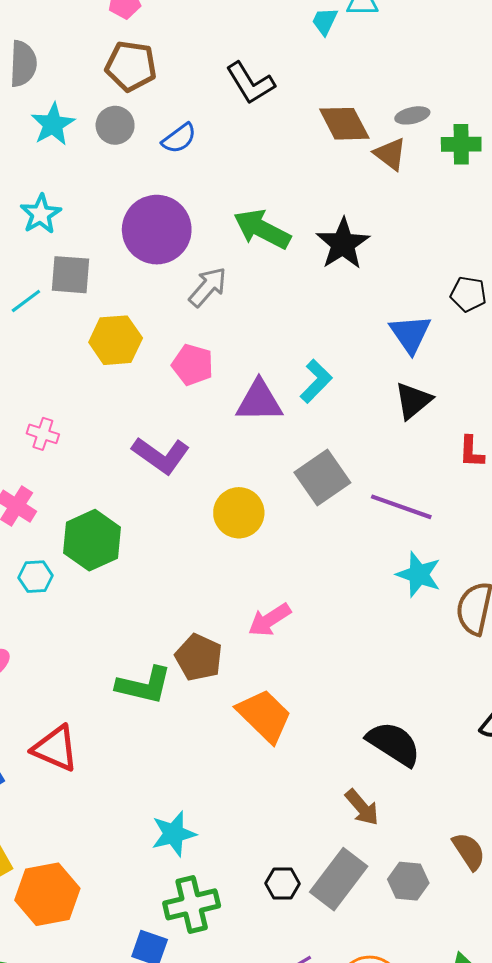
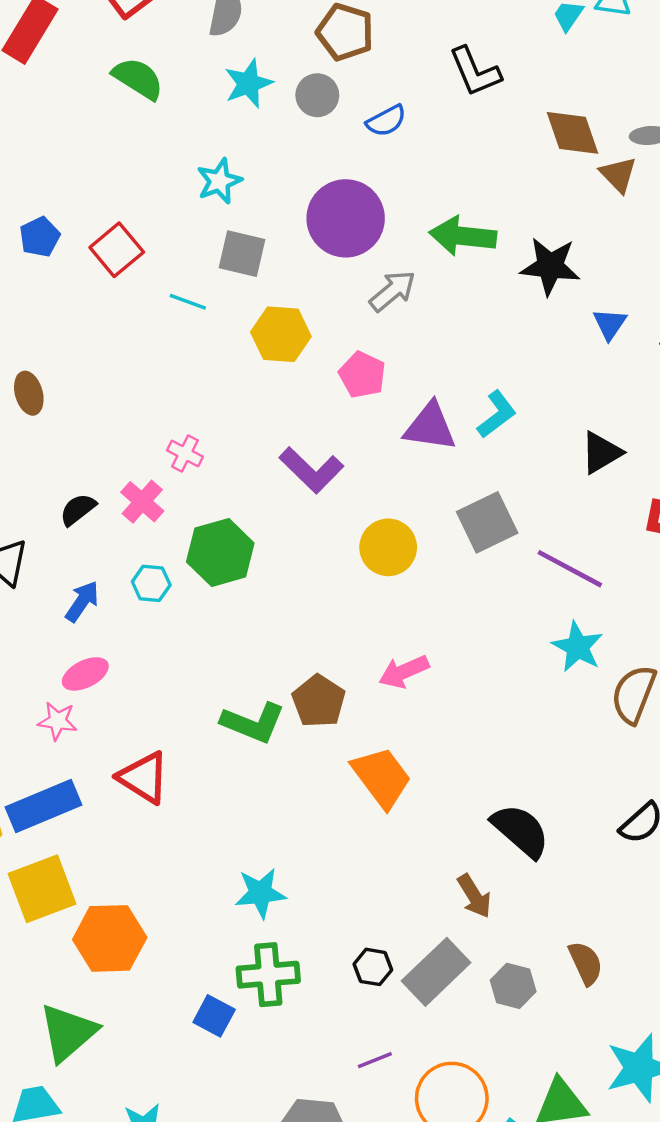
green arrow: (262, 229) -> (463, 236), turned -30
black star: (343, 244) -> (550, 266), turned 30
cyan line: (26, 301) -> (188, 302), moved, turned 48
blue triangle: (410, 334) -> (610, 324), moved, size x0.7
pink cross: (43, 434) -> (185, 454), moved

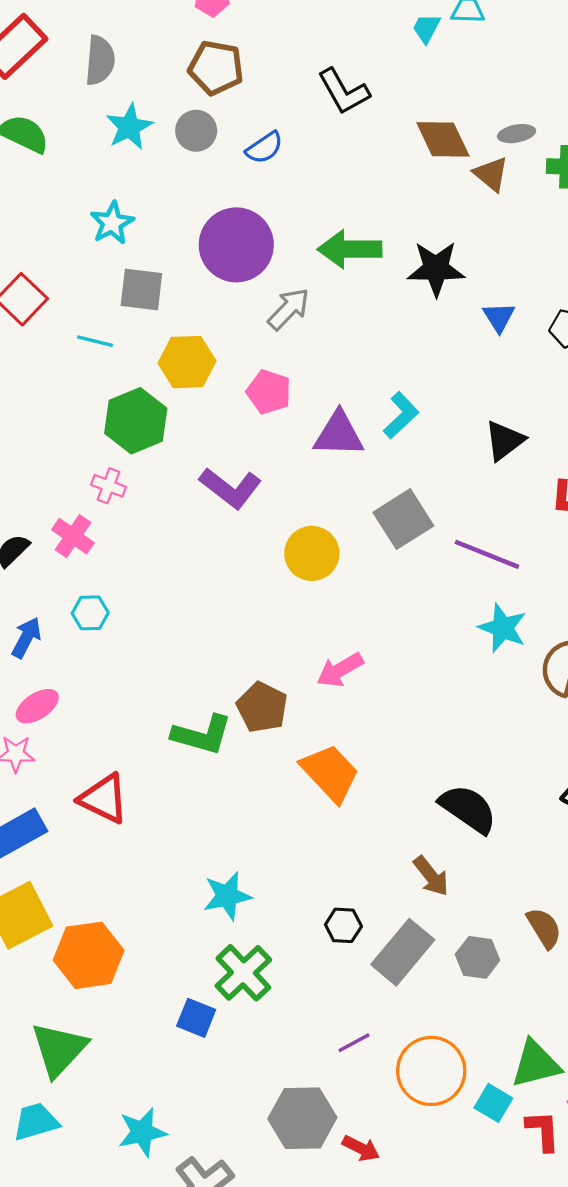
green hexagon: (220, 553) -> (136, 421), moved
black hexagon: (373, 967) -> (343, 925), moved
green cross: (268, 975) -> (243, 973), turned -32

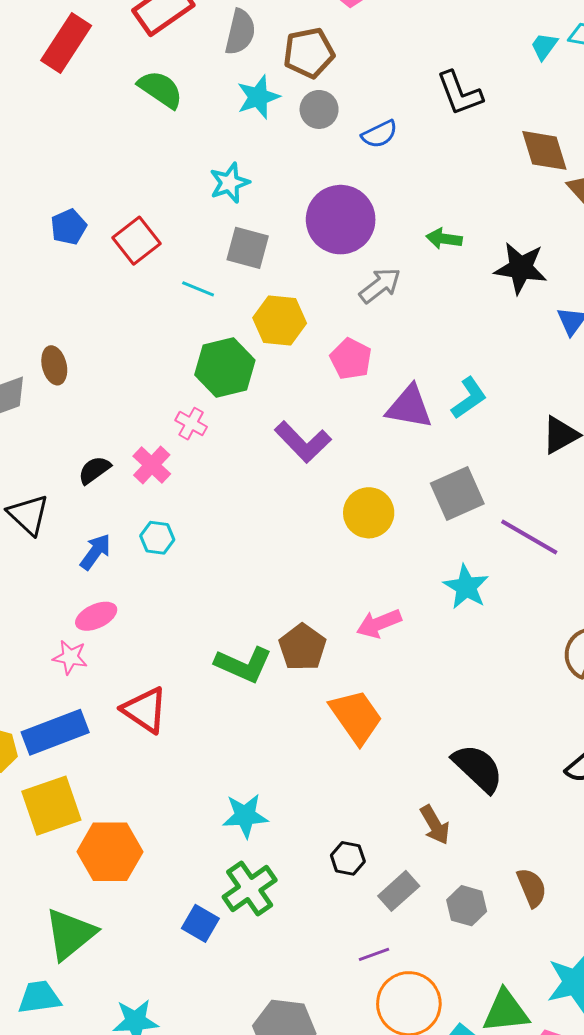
brown pentagon: (216, 68) -> (309, 53), moved, turned -30
green arrow: (350, 249) -> (444, 239), size x0.6
cyan star: (503, 628) -> (466, 587), moved
gray rectangle: (403, 952) -> (399, 891), size x0.7
purple line: (354, 1043) -> (374, 954), moved

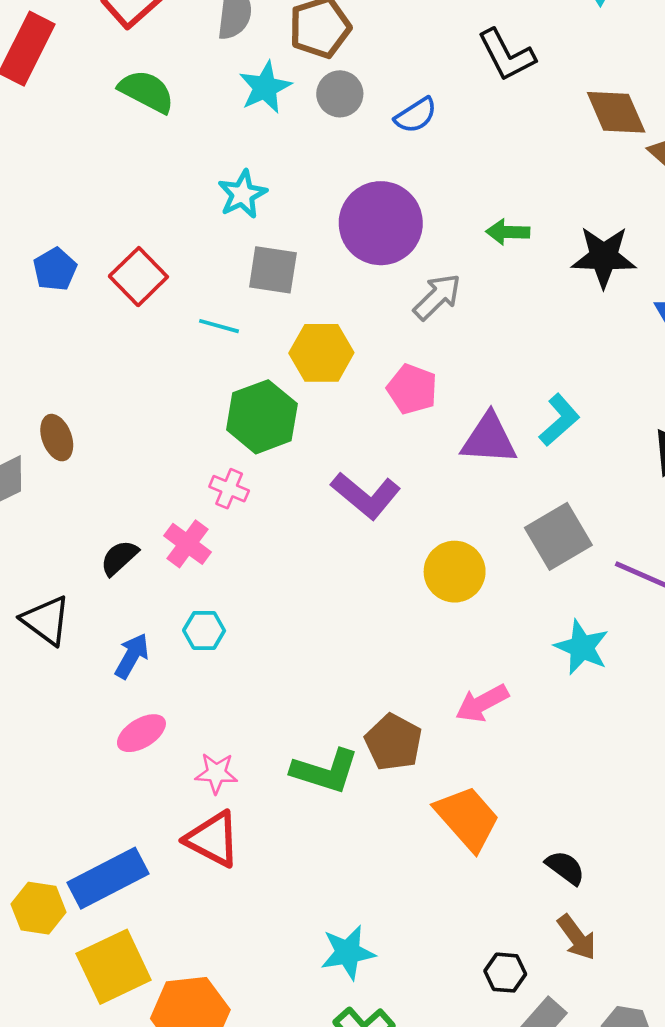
pink star: (70, 657) -> (216, 773), moved
black semicircle: (478, 768) -> (565, 868), moved, size x0.6
black hexagon: (348, 858) -> (505, 973), moved

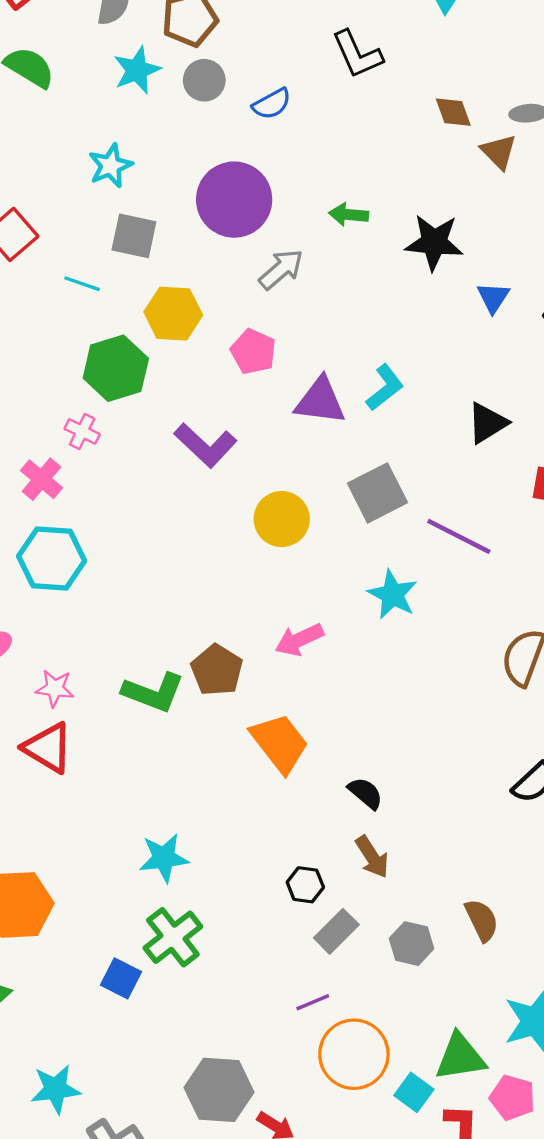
brown diamond: (616, 112) -> (453, 112), size x0.7
cyan hexagon: (204, 630) -> (52, 558), size x1.8

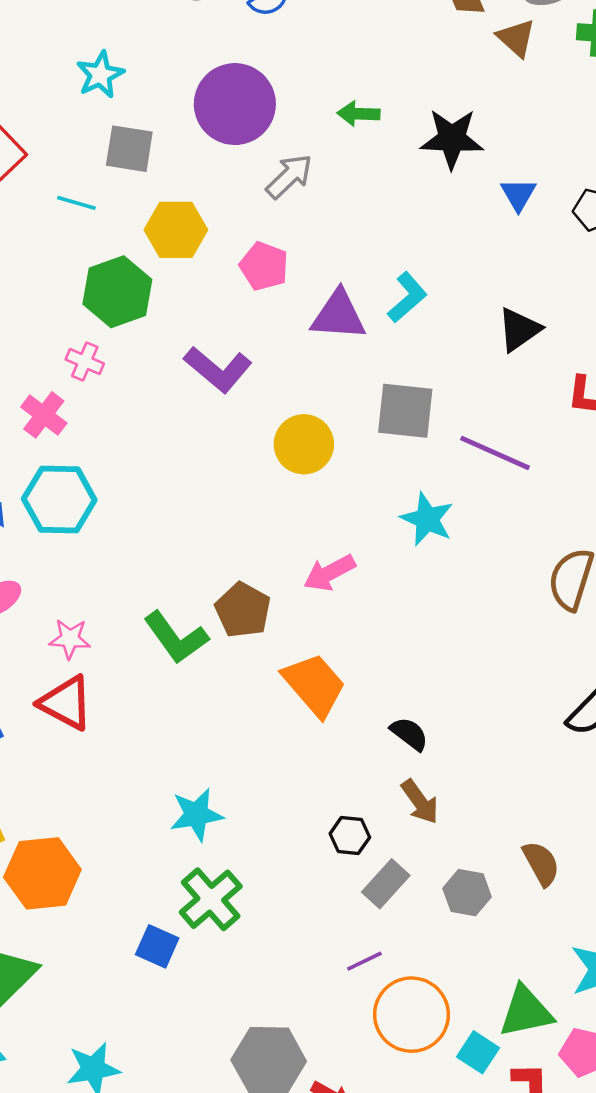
gray square: (378, 493) -> (405, 411), turned 36
green L-shape: (153, 692) -> (176, 638), turned 36

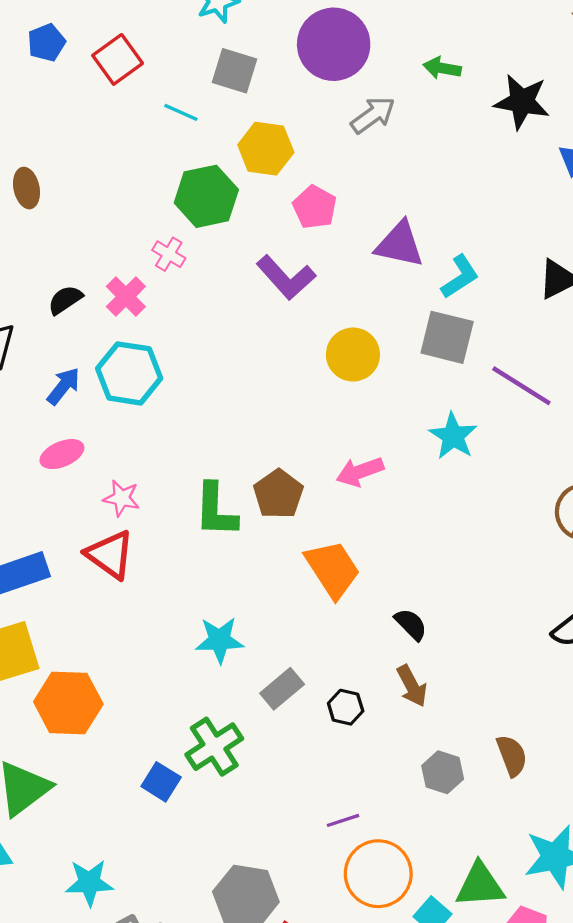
pink pentagon: (264, 266) -> (315, 207), moved
cyan L-shape: (407, 297) -> (460, 277), moved
green L-shape: (176, 638) -> (216, 510), turned 30
cyan star: (196, 815) -> (220, 640), moved
gray rectangle: (386, 884) -> (282, 689), moved

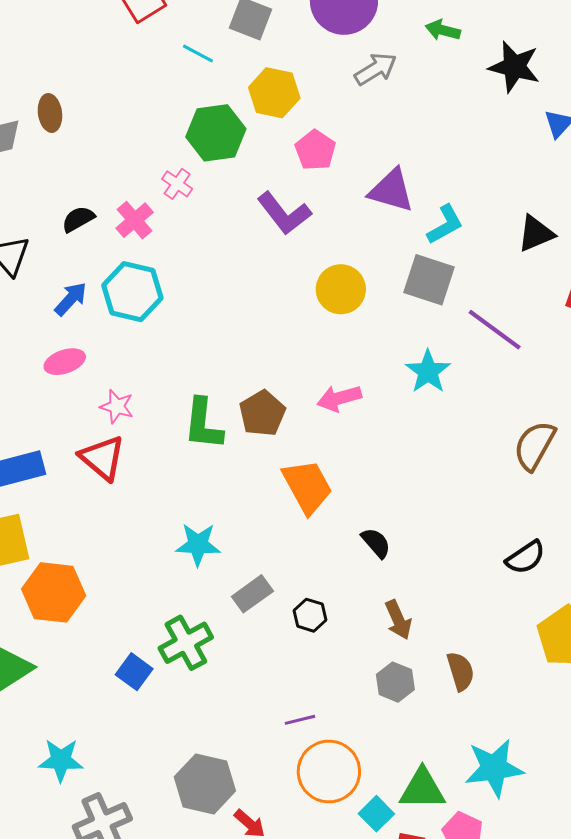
brown arrow: (412, 686) -> (398, 620), moved

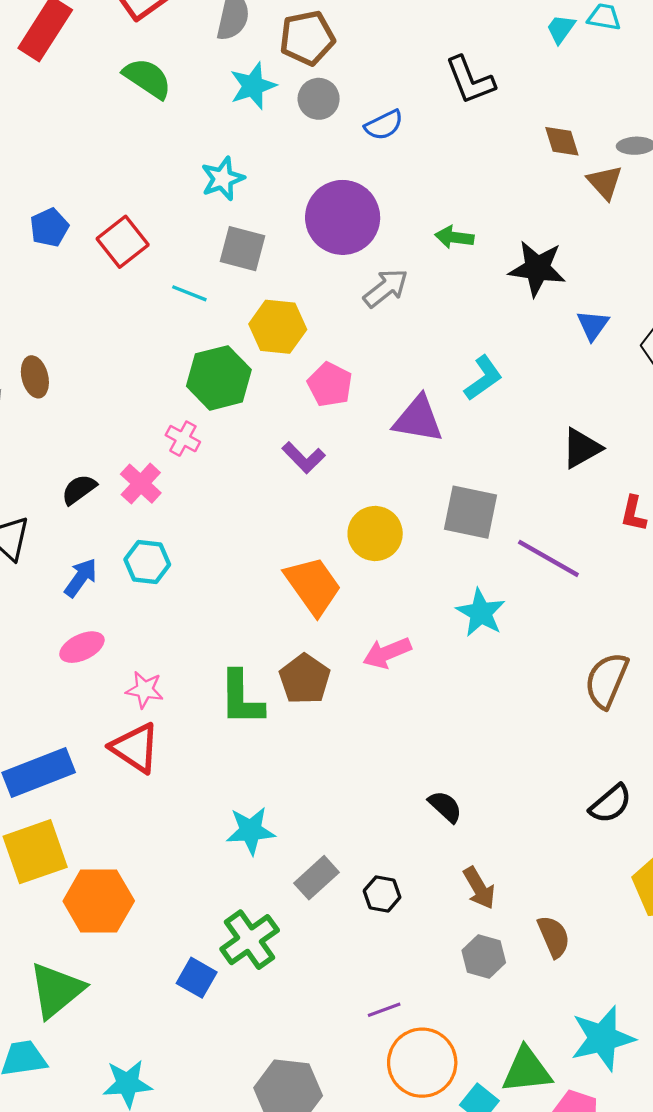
purple L-shape: (284, 213) -> (304, 458), size x0.7
cyan L-shape: (445, 224) -> (483, 378), moved
cyan hexagon: (132, 292) -> (147, 562), size x0.7
orange trapezoid: (307, 487) -> (313, 586), moved

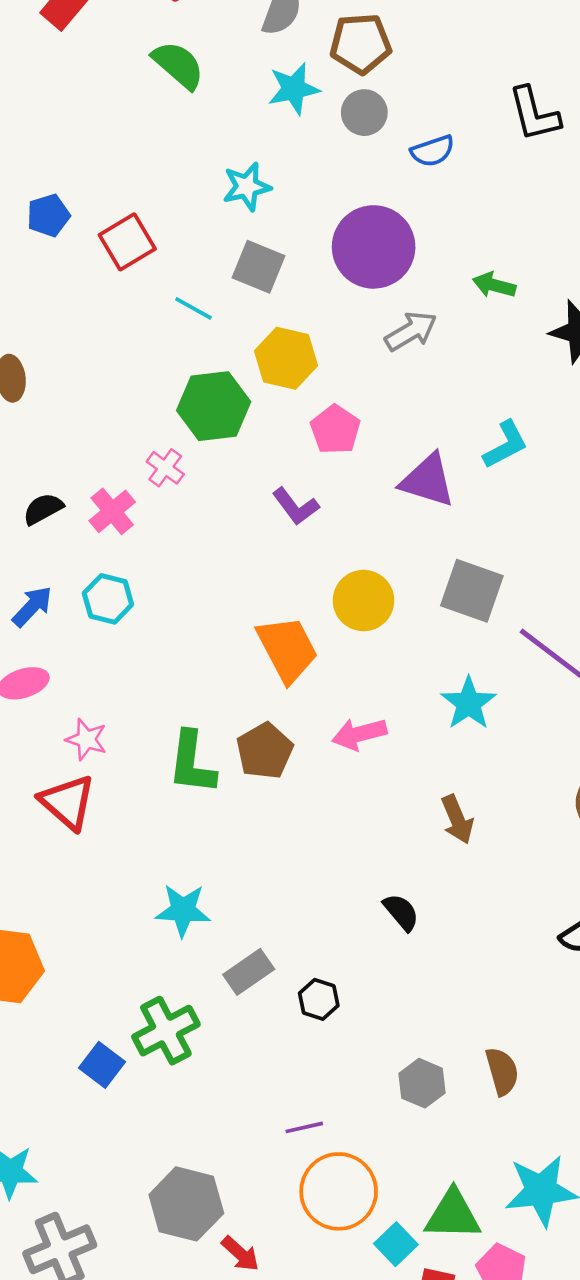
brown arrow: (479, 888) -> (457, 819), moved

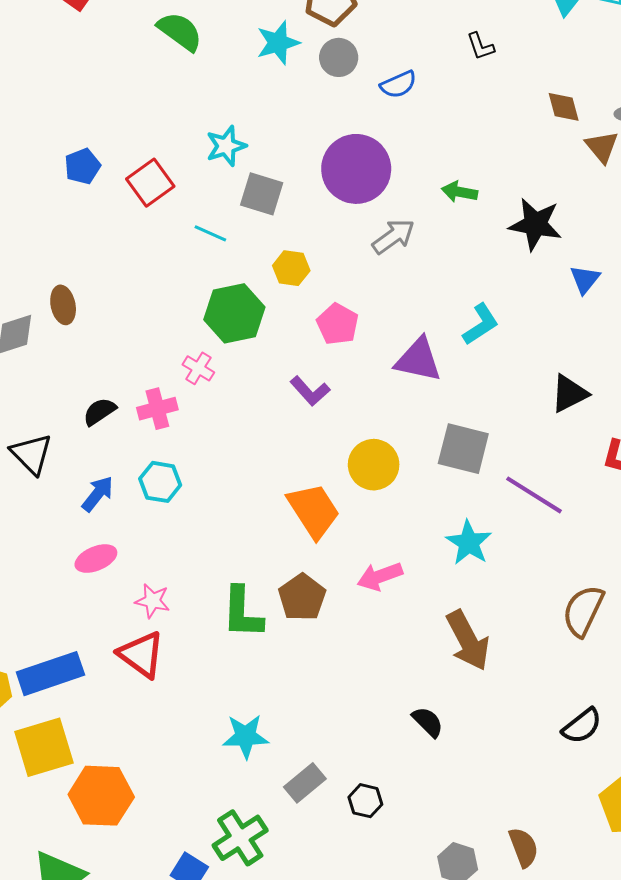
black L-shape: (534, 114) -> (480, 46), size x0.6
cyan star: (247, 187) -> (226, 146), moved
yellow hexagon: (286, 358) -> (291, 268), size x0.7
pink cross: (112, 511) -> (157, 409), turned 30
brown arrow: (457, 819) -> (468, 640), size x1.5

